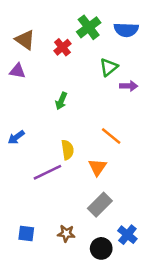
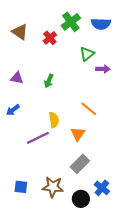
purple triangle: (17, 71) -> (17, 78), moved
brown star: (66, 233) -> (53, 187), size x1.5

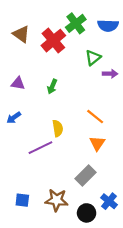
red cross: (50, 38) -> (53, 41), size x1.6
orange triangle: (78, 134) -> (97, 143), moved

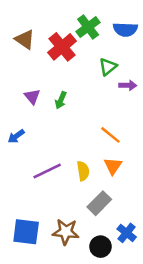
purple triangle: (18, 83) -> (32, 96), moved, turned 40
yellow semicircle: (58, 128) -> (83, 171), moved
blue square: (22, 200) -> (26, 232), size x1.6

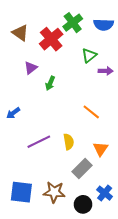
purple triangle: (32, 96) -> (31, 68), moved, turned 32
orange triangle: (113, 166) -> (100, 149), moved

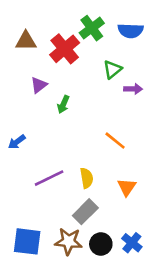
brown triangle: (20, 33) -> (26, 41), turned -36
gray rectangle: (82, 168) -> (85, 212), moved
black circle: (83, 204) -> (101, 244), moved

